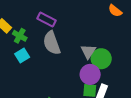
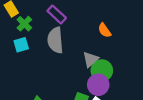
orange semicircle: (115, 11) -> (105, 30), moved
purple circle: (90, 74) -> (98, 85), moved

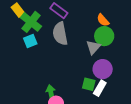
green cross: (24, 24) -> (31, 22), size x1.5
green circle: (102, 70) -> (104, 36), moved

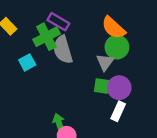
orange semicircle: (103, 20) -> (113, 28), size x1.5
green cross: (31, 22) -> (46, 37), moved, turned 30
green square: (89, 84) -> (102, 86), moved

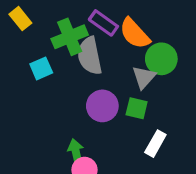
purple rectangle: (58, 22) -> (103, 23), moved
orange semicircle: (113, 28) -> (135, 34), moved
purple circle: (119, 88) -> (102, 106), moved

